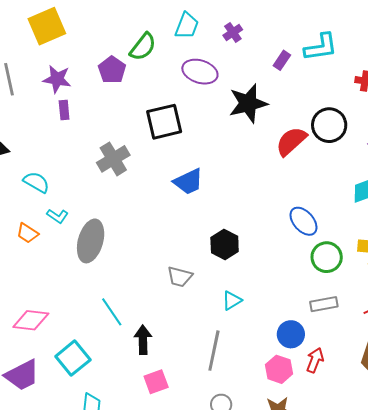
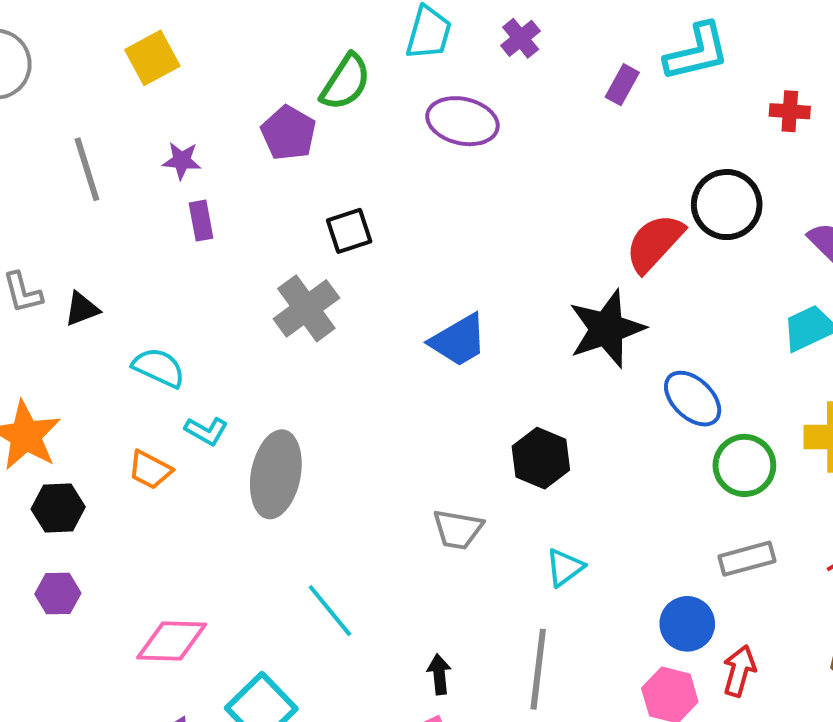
yellow square: (47, 26) -> (152, 58), size x0.7
purple star: (57, 79) -> (182, 161), size x0.7
black star: (248, 103) -> (607, 329), moved
black square: (164, 122) -> (349, 231), moved, size x0.6
black arrow: (143, 340) -> (439, 674), moved, size x0.7

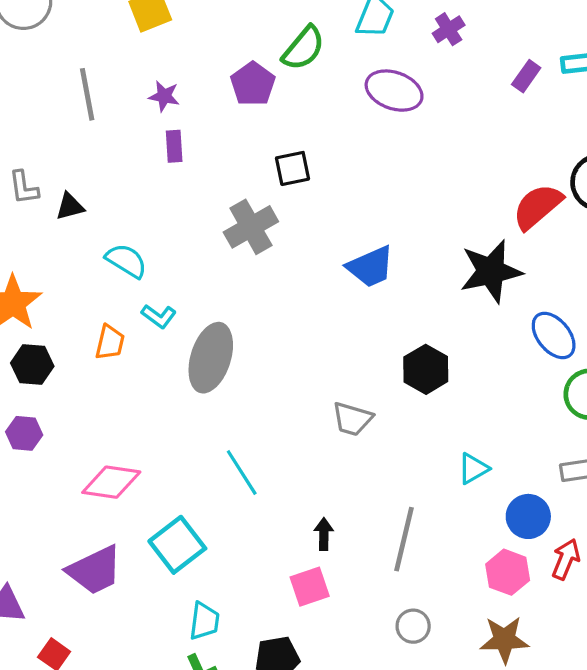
orange trapezoid: (150, 470) -> (110, 342), turned -111
cyan triangle: (565, 567) -> (473, 469), moved

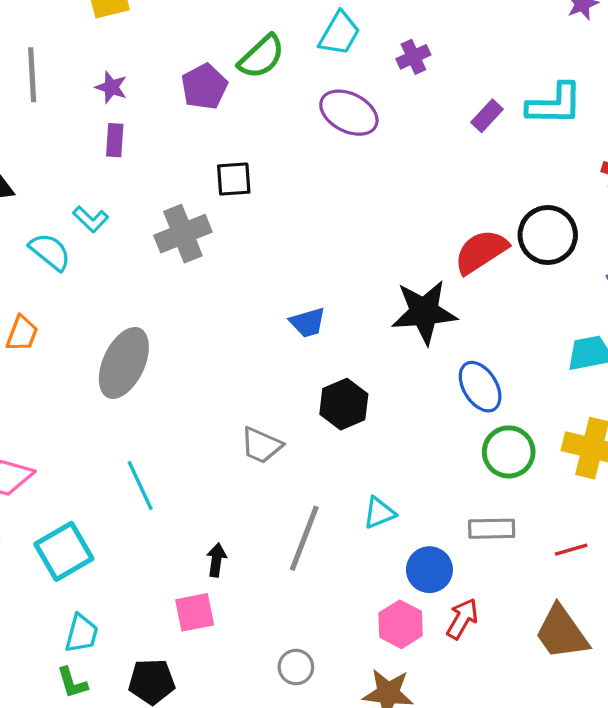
blue trapezoid: (370, 267) -> (308, 322), moved, size x0.7
cyan L-shape: (159, 316) -> (91, 219), moved
gray line: (404, 539) -> (304, 538), moved

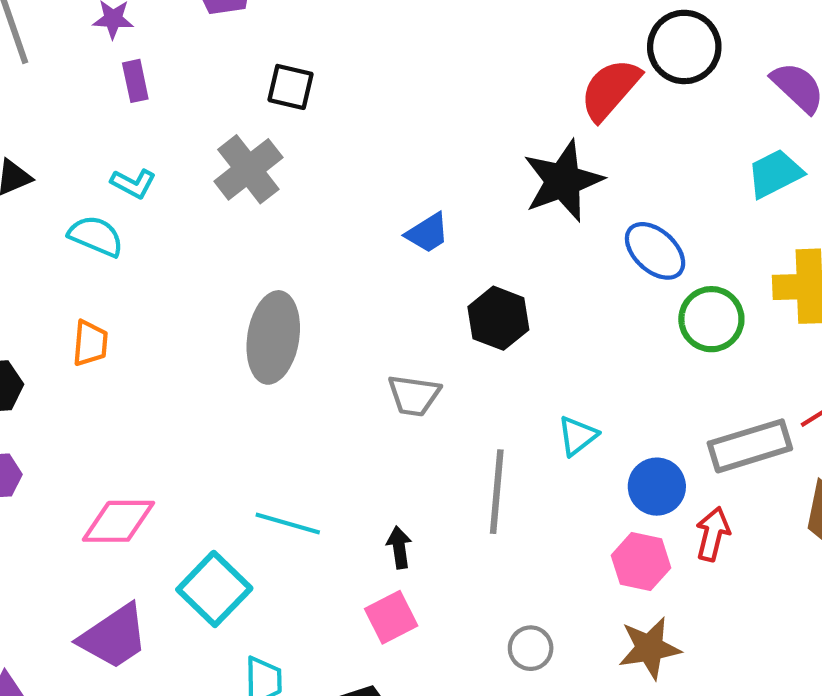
black square: (234, 179) -> (290, 87), turned 33
gray ellipse: (124, 363) -> (273, 337), moved
cyan line: (140, 485) -> (288, 524), moved, turned -33
gray rectangle: (492, 529) -> (750, 446), moved, size x1.4

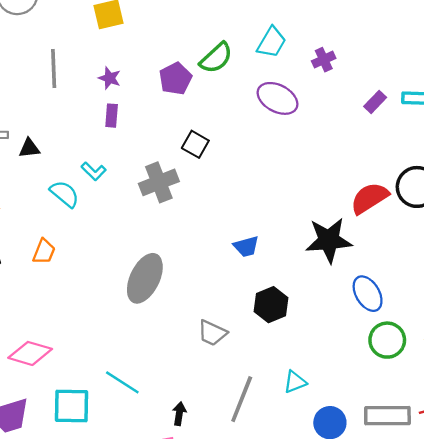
cyan square: (214, 589) -> (71, 406), turned 30

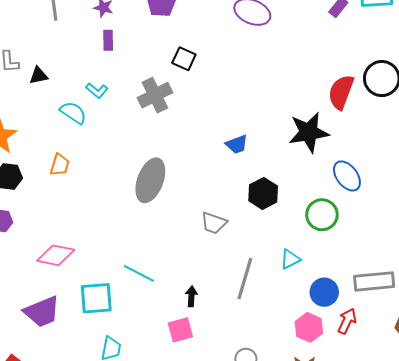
red semicircle: (370, 198) -> (341, 92), turned -32
green circle: (387, 340) -> (322, 215), moved

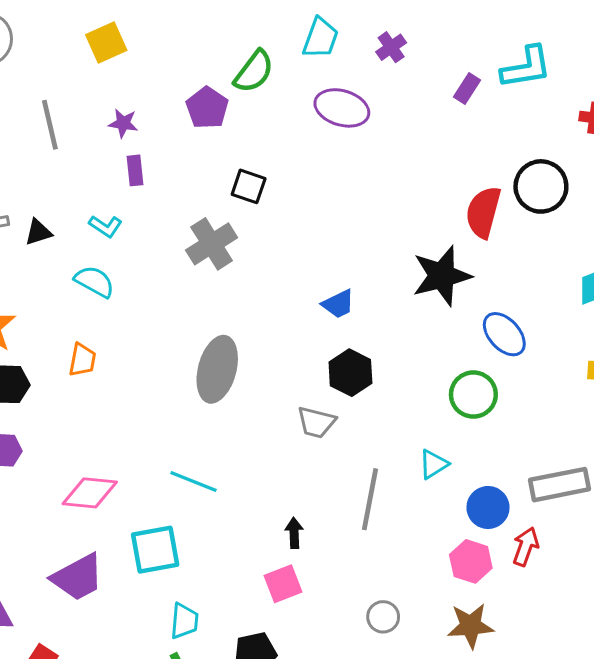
cyan L-shape: (97, 91) -> (106, 226), moved
black hexagon: (263, 193) -> (350, 373), moved
cyan line: (139, 273) -> (194, 482), moved

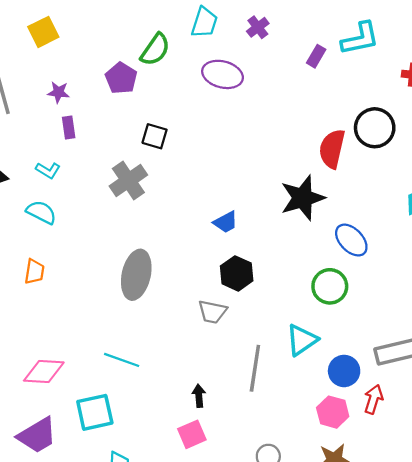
cyan triangle: (434, 464) -> (302, 340), size x1.4

